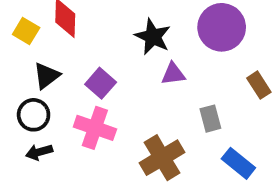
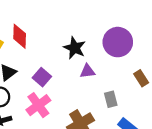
pink cross: (95, 128) -> (38, 105), turned 35

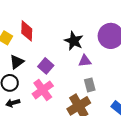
gray rectangle: (111, 99) -> (90, 85), moved

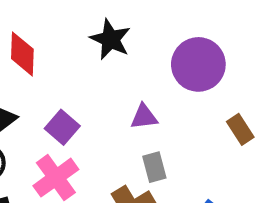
black star: (74, 41) -> (110, 39), moved

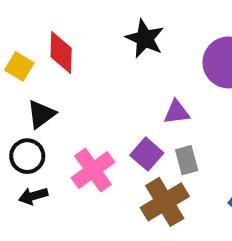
purple square: (62, 127) -> (147, 154), moved

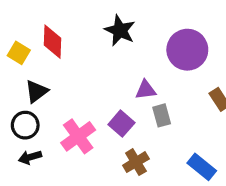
gray rectangle: (187, 160) -> (162, 115), moved
brown cross: (165, 202) -> (136, 162), size x0.7

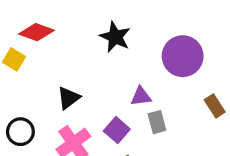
red diamond: (52, 42) -> (36, 32), moved, turned -72
black triangle: (36, 91) -> (69, 98), moved

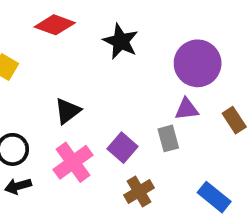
red diamond: (36, 32) -> (55, 25), moved
purple triangle: (141, 96) -> (187, 109), moved

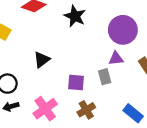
purple square: (122, 148) -> (76, 82), turned -36
pink cross: (73, 162) -> (45, 109), moved

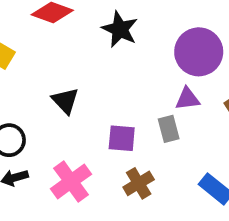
black triangle: (42, 60) -> (65, 101), turned -36

